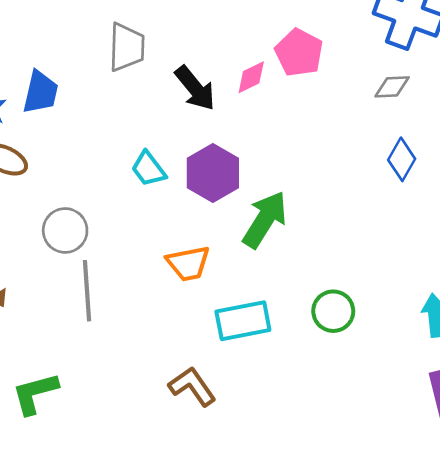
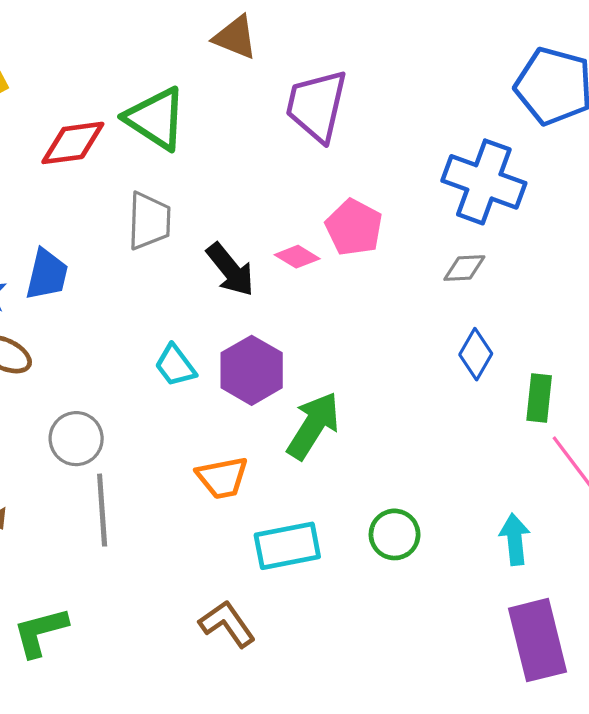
pink diamond: (251, 77) -> (297, 257), turned 57

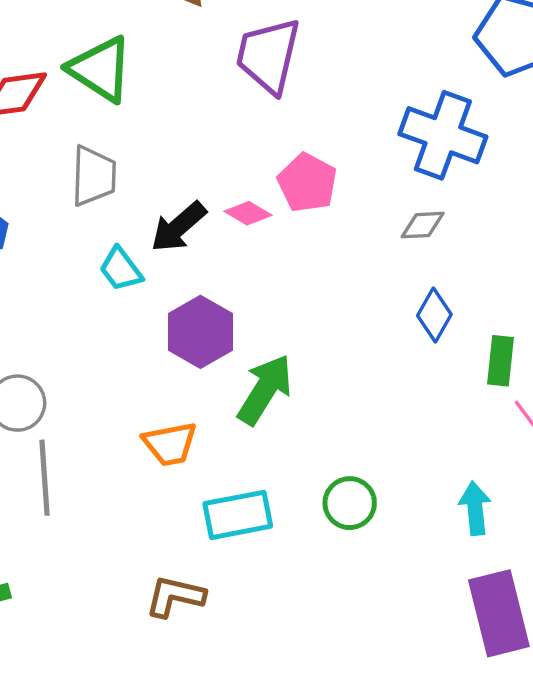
black arrow: (230, 270) -> (178, 227), turned 88
cyan trapezoid: (175, 365) -> (121, 269), moved
brown L-shape: (227, 624) -> (175, 596), turned -42

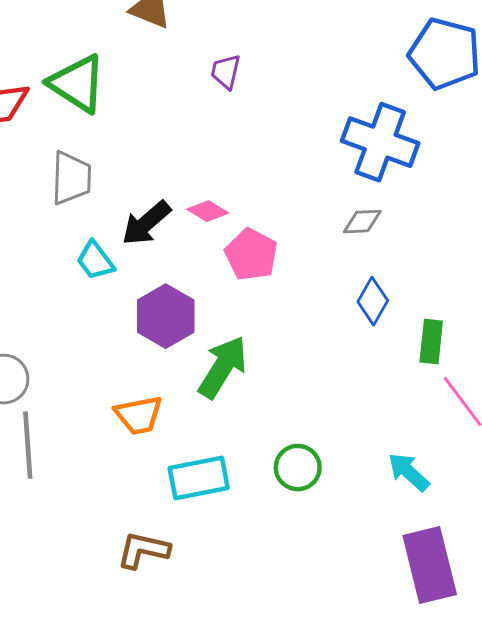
purple trapezoid: (268, 56) -> (226, 72), size x0.5
pink pentagon: (307, 183) -> (251, 255), moved
cyan arrow: (475, 508) -> (409, 472), turned -42

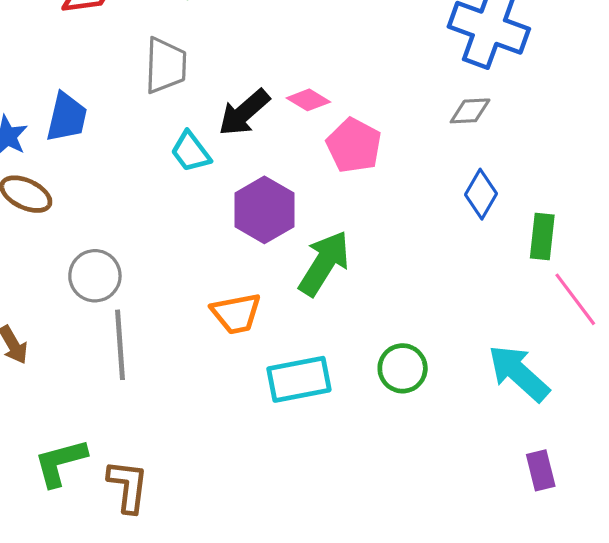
cyan arrow: (409, 472) -> (519, 373), size x1.4
brown L-shape: (143, 550) -> (128, 486), moved, turned 84
purple rectangle: (430, 565) -> (541, 470), size x0.5

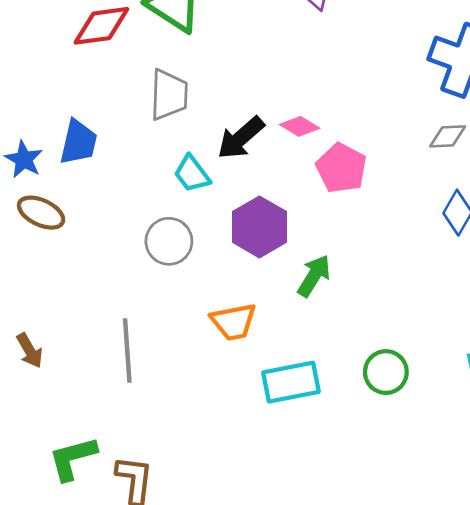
green arrow: (324, 263) -> (314, 276), size x0.7
gray circle: (95, 276) -> (169, 241), moved

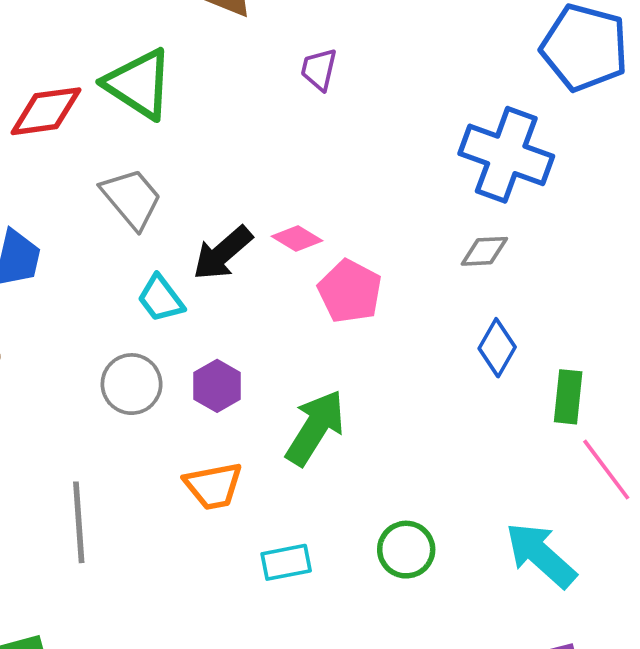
gray trapezoid: (169, 95) -> (132, 199), turned -42
purple hexagon: (259, 227) -> (217, 386), moved, size x0.7
green arrow: (314, 276) -> (315, 428), size x1.4
cyan rectangle: (291, 382) -> (286, 562), size x0.7

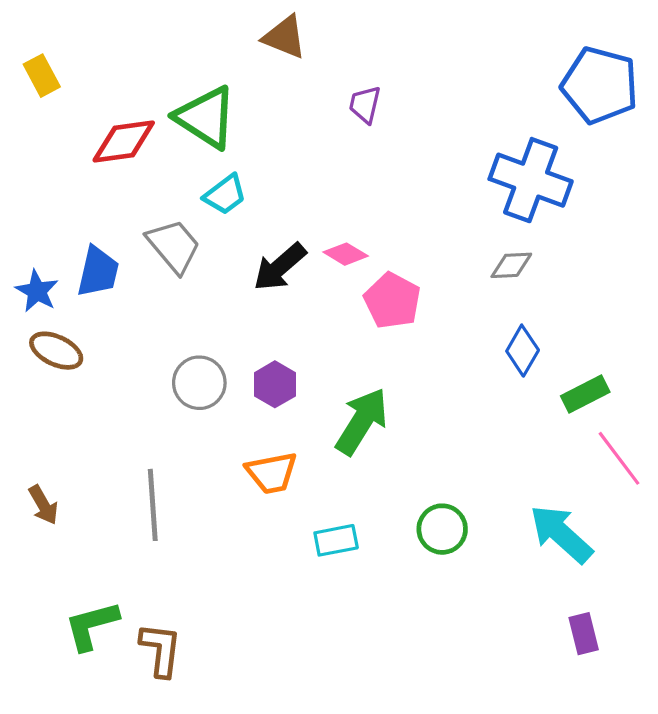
gray trapezoid: (132, 199) -> (174, 246), moved
cyan trapezoid: (161, 299) -> (225, 195), moved, turned -90
green rectangle: (568, 397) -> (585, 394), turned 57

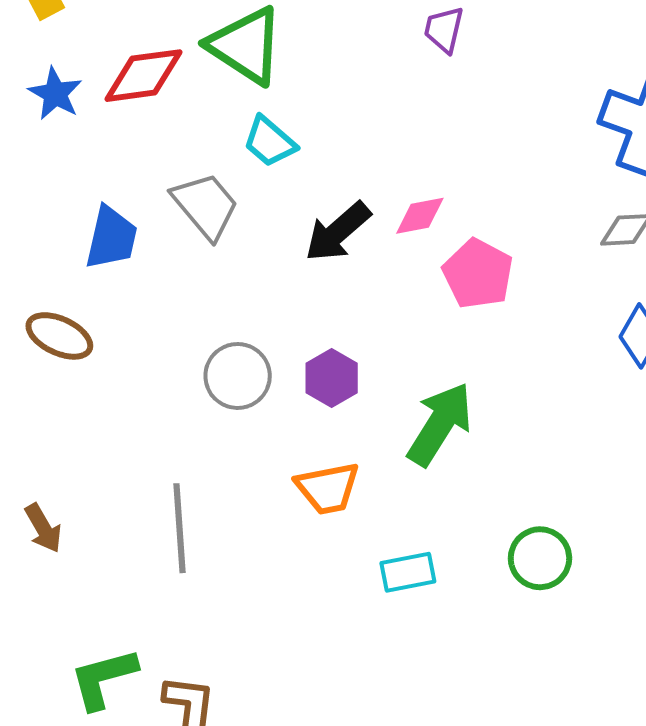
cyan trapezoid: (225, 195) -> (270, 142), turned 78
pink diamond: (346, 254) -> (420, 216), turned -42
blue star: (37, 291) -> (55, 94), moved

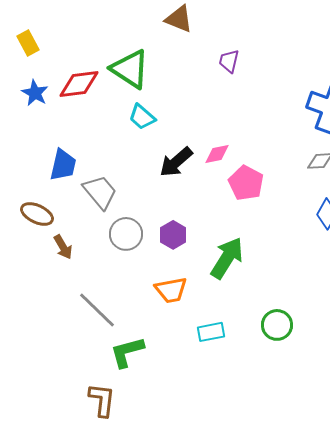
gray trapezoid: (206, 206) -> (100, 192), moved
brown arrow: (43, 528) -> (63, 247), moved
gray line: (179, 528) -> (97, 310), turned -42
green L-shape: (103, 678) -> (127, 352), moved

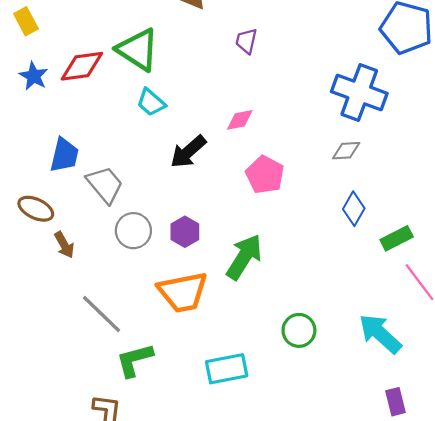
pink diamond: (217, 154) -> (240, 120), moved
orange trapezoid: (171, 290) -> (183, 292), size x1.4
cyan rectangle: (211, 332) -> (227, 369), moved, size x1.4

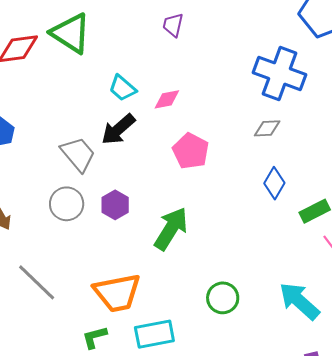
cyan trapezoid: (151, 102) -> (122, 88), moved
gray trapezoid: (105, 185) -> (78, 154), moved
orange trapezoid: (183, 292) -> (117, 293), moved
green L-shape: (134, 360) -> (94, 337), moved, size x0.7

